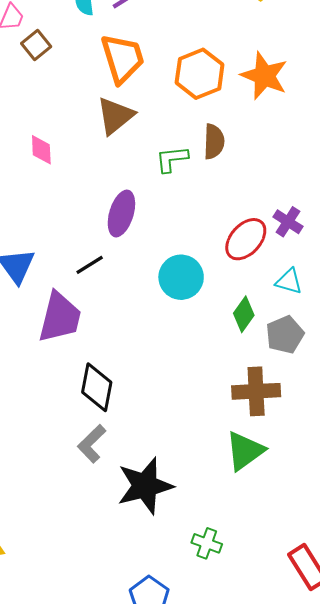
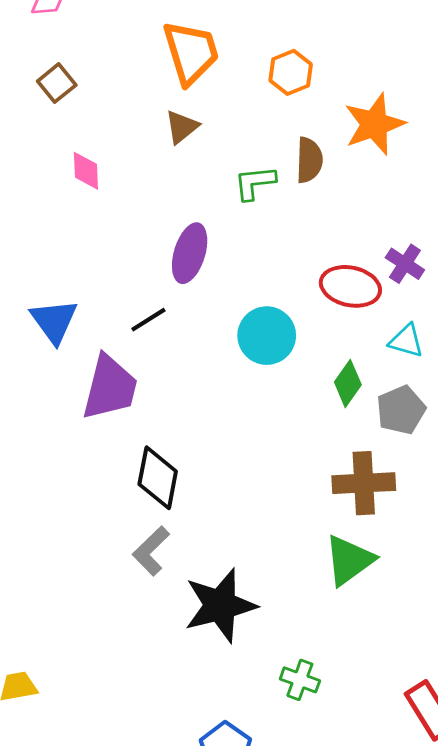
brown square: (36, 45) -> (57, 83), moved
orange hexagon: (200, 74) -> (291, 72), size x0.7
orange star: (264, 76) -> (374, 124), moved, turned 30
brown triangle: (115, 116) -> (182, 127), size x0.7
red ellipse: (246, 239) -> (350, 286), turned 60

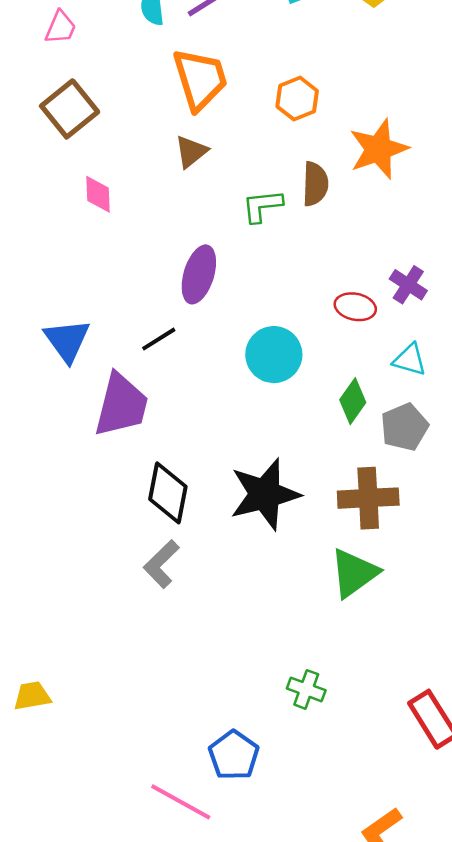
brown square: (57, 83) -> (70, 109), size x1.5
red ellipse: (350, 286) -> (355, 307), size x0.7
black star: (220, 605) -> (265, 494), moved

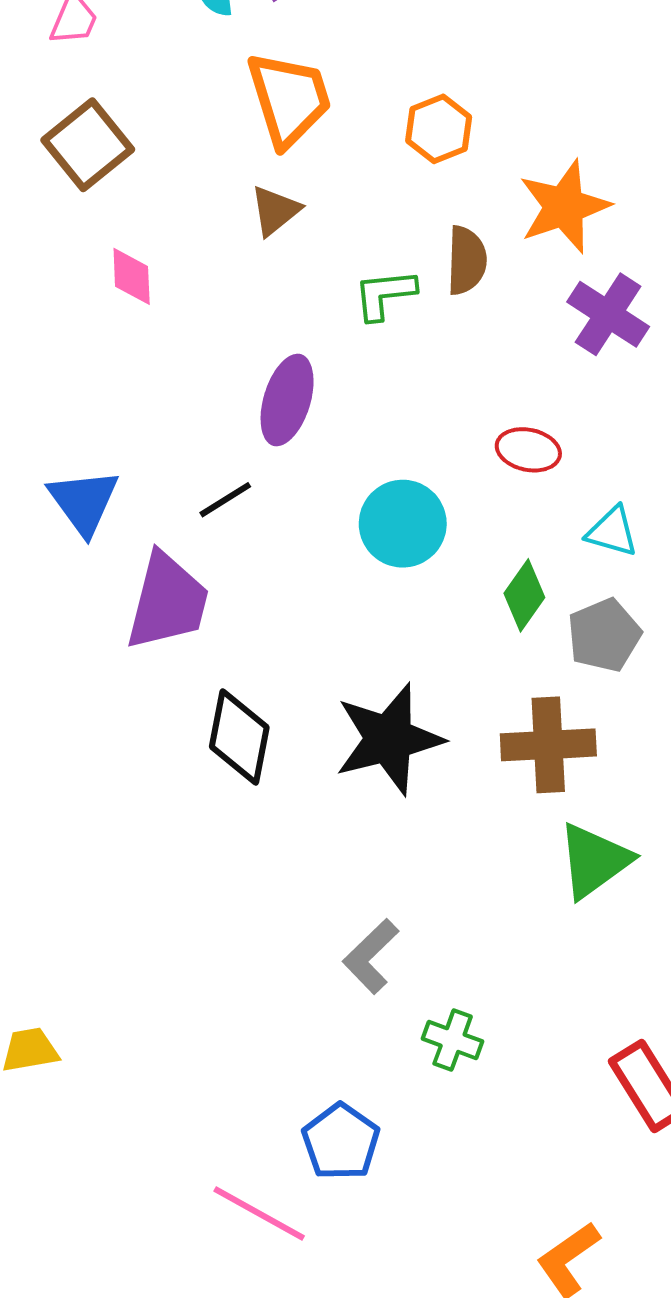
purple cross: (408, 285) -> (608, 314), moved, size x1.4
gray L-shape: (161, 564) -> (371, 956), moved
green triangle: (354, 573) -> (594, 861), moved

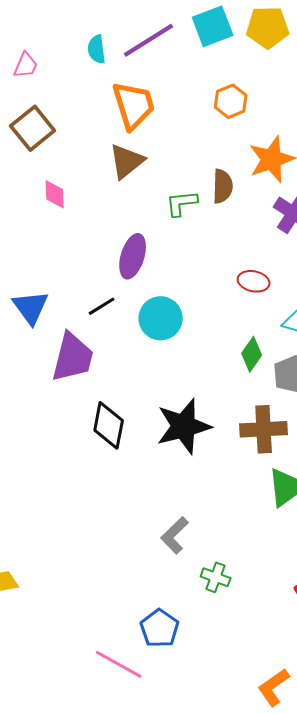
orange hexagon: (439, 129) -> (231, 101), moved
brown triangle: (275, 211) -> (127, 161), size x1.4
cyan circle: (403, 524) -> (161, 318), moved

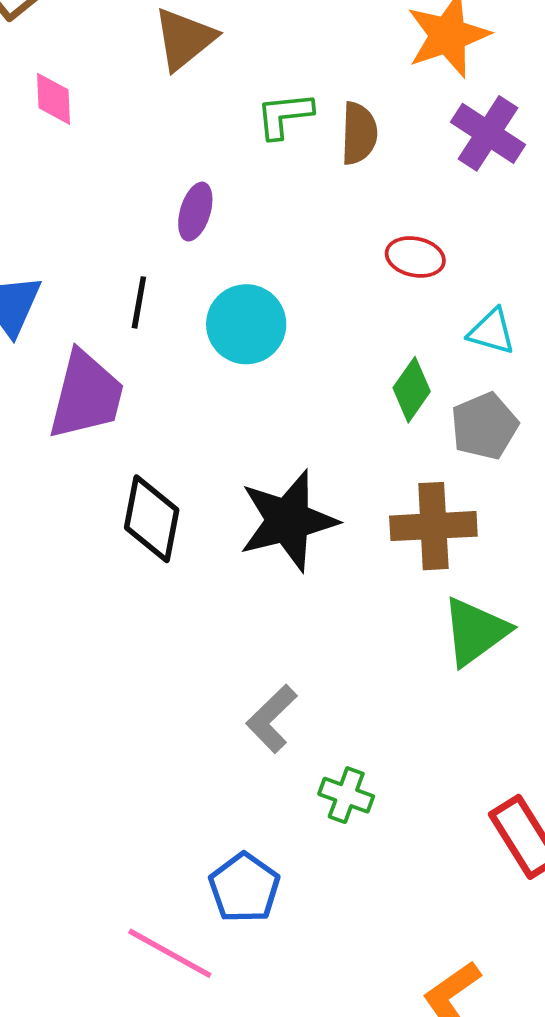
brown semicircle: (223, 186) -> (359, 133), moved
purple ellipse: (133, 256) -> (195, 212), size x0.7
black line: (102, 306) -> (139, 302), turned -48

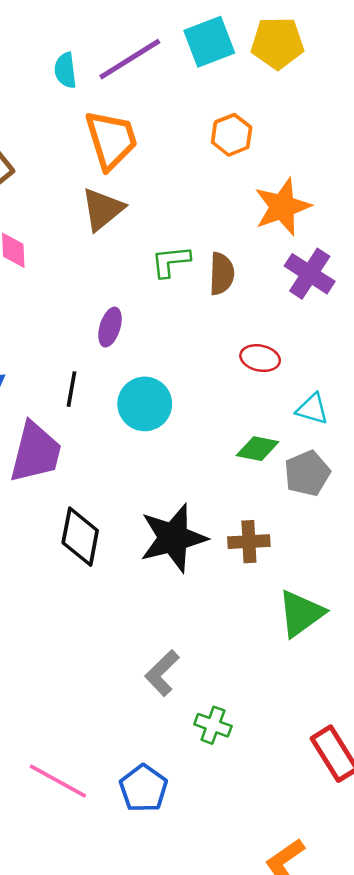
green diamond: (412, 390) -> (258, 449), turned 66
brown cross: (433, 526) -> (249, 542), moved, size x0.7
pink line: (170, 953) -> (58, 781), moved

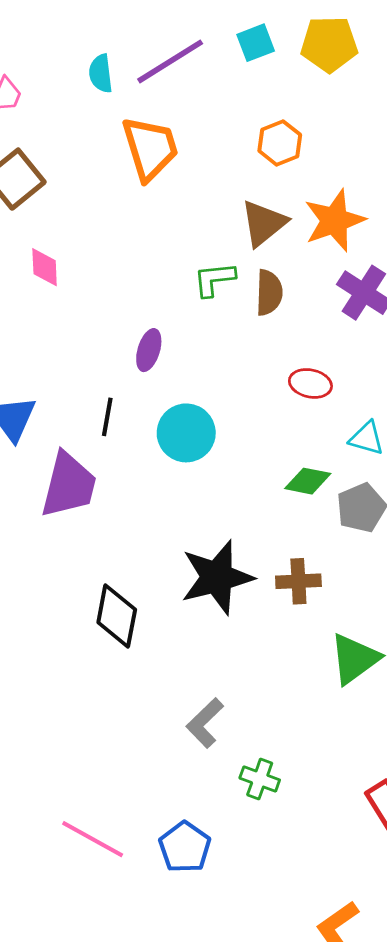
cyan square: (209, 42) -> (256, 43), size x0.7
brown triangle: (103, 209) -> (264, 223), moved
black diamond: (80, 537) -> (117, 616), moved

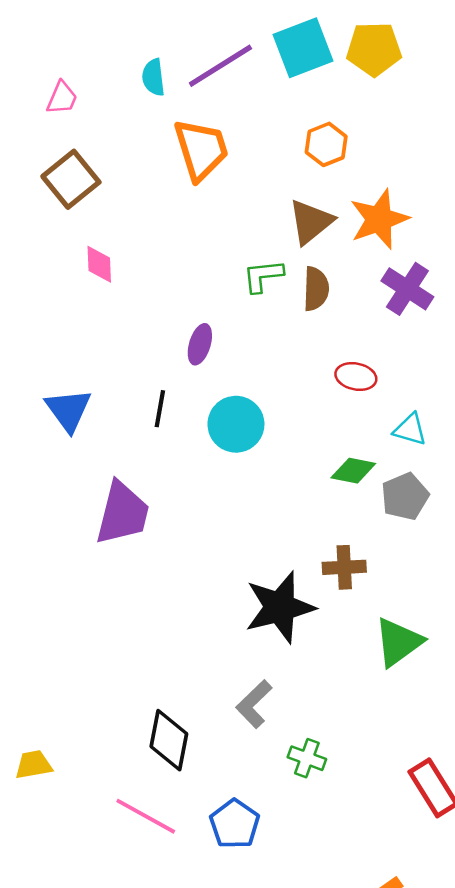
cyan square: (256, 43) -> (303, 48), size x1.6
purple trapezoid: (69, 485) -> (122, 513), moved
black star: (217, 577) -> (280, 607), moved
black diamond: (117, 616) -> (169, 740), moved

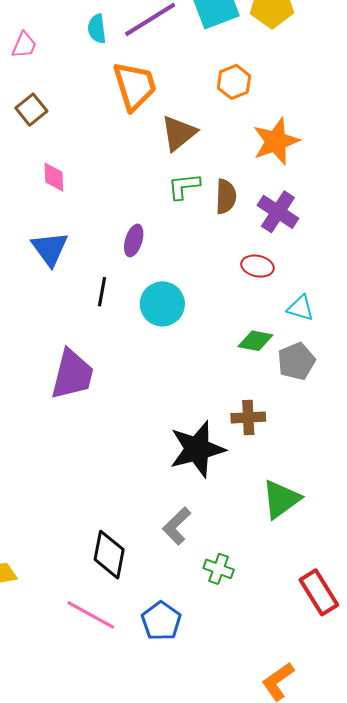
brown square: (71, 179) -> (31, 110), size x0.7
brown triangle: (311, 222) -> (179, 133), moved
purple cross: (407, 289) -> (278, 212), moved
blue triangle: (68, 410) -> (50, 249), moved
green triangle: (398, 642) -> (281, 499), moved

